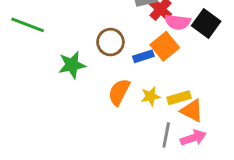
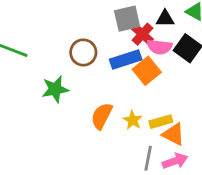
brown circle: (110, 42) -> (83, 52), moved
blue rectangle: (143, 56) -> (126, 60), moved, size x1.5
yellow star: (150, 96) -> (133, 120), turned -30

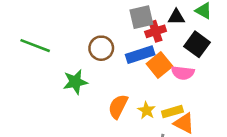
red cross: (143, 34) -> (156, 31), turned 30
pink semicircle: (159, 47) -> (183, 73), moved

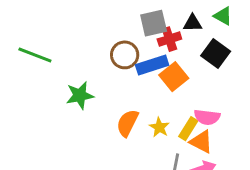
brown circle: (101, 48) -> (125, 55), moved
pink semicircle: (183, 73) -> (207, 117), moved
yellow rectangle: (172, 112) -> (188, 129), turned -42

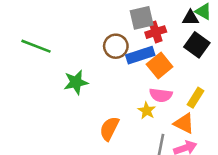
black triangle: (193, 23) -> (190, 18), moved
pink semicircle: (207, 117) -> (161, 95), moved
orange semicircle: (128, 123) -> (109, 129), moved
yellow rectangle: (188, 129) -> (196, 98), moved

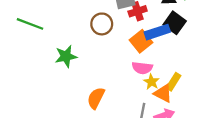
blue rectangle: (140, 55) -> (157, 32), moved
yellow rectangle: (196, 98) -> (173, 82), moved
yellow star: (147, 111) -> (151, 82), moved

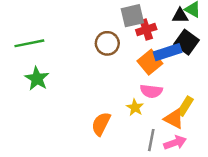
green line: (30, 24) -> (29, 43), turned -32
green star: (66, 56) -> (37, 79), moved, turned -30
yellow star: (151, 82) -> (135, 107), moved

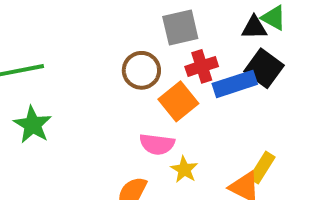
red cross: (146, 30) -> (202, 66), moved
orange square: (150, 62) -> (178, 101), moved
pink semicircle: (151, 91) -> (157, 144), moved

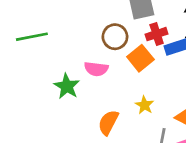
green star: (33, 125) -> (67, 86), moved
pink semicircle: (157, 144) -> (96, 69), moved

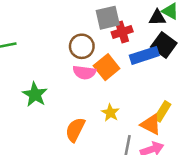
red cross: (157, 34) -> (122, 32), moved
pink semicircle: (96, 69) -> (84, 72), moved

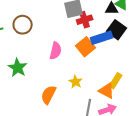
brown circle: (82, 46) -> (23, 25), moved
orange square: (107, 67) -> (86, 47), moved
pink semicircle: (84, 72) -> (56, 51), turned -84

